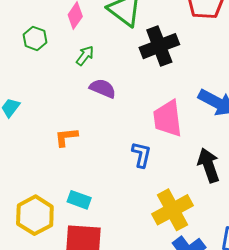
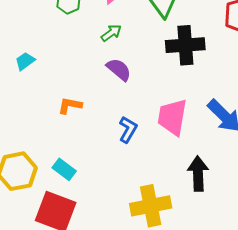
blue L-shape: (141, 155) -> (128, 129), moved

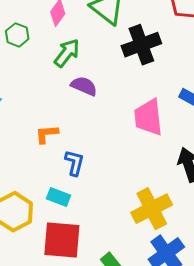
green arrow: (111, 33) -> (67, 53), size x1.4
blue L-shape: (128, 129) -> (74, 163), moved

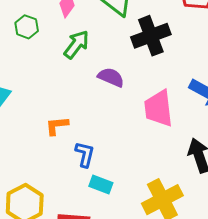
purple semicircle: (84, 86) -> (111, 77), moved
cyan rectangle: (59, 197) -> (101, 184), moved

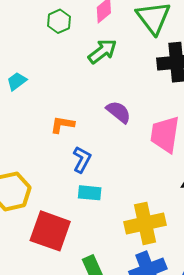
purple semicircle: (111, 77) -> (119, 112), moved
cyan rectangle: (101, 184) -> (90, 193), turned -30

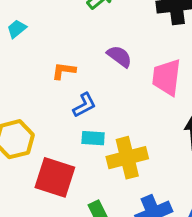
blue L-shape: (82, 160) -> (84, 105), turned 36
yellow cross: (145, 223) -> (127, 158), moved

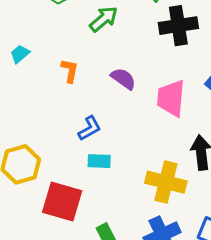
orange L-shape: (64, 71) -> (70, 71), moved, turned 95
yellow cross: (127, 158) -> (166, 182), moved, turned 30

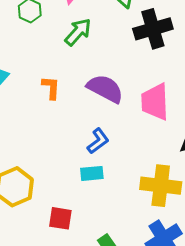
purple semicircle: (123, 79) -> (105, 89), size x1.4
blue L-shape: (90, 128) -> (98, 141), moved
red square: (62, 202) -> (60, 218), size x0.6

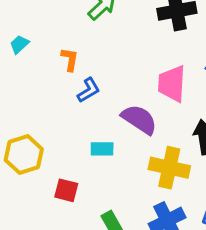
purple semicircle: (105, 89) -> (139, 119), moved
blue L-shape: (98, 141) -> (88, 90), moved

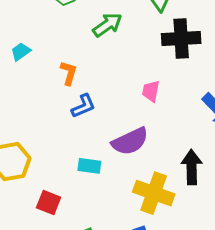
pink trapezoid: (172, 84) -> (151, 91), moved, size x0.6
purple semicircle: (139, 119) -> (130, 141), turned 114

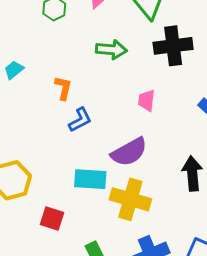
green arrow: (107, 25) -> (111, 50), moved, turned 44
cyan rectangle: (89, 166) -> (90, 179), size x1.4
yellow cross: (154, 193) -> (130, 199), moved

